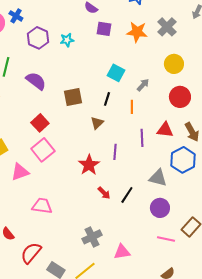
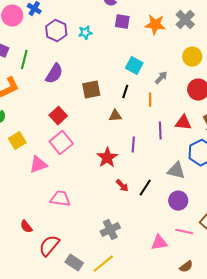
purple semicircle: (36, 81) -> (54, 74), turned 85
brown triangle: (97, 123) -> (115, 116), turned 40
pink triangle: (122, 252) -> (159, 243), moved

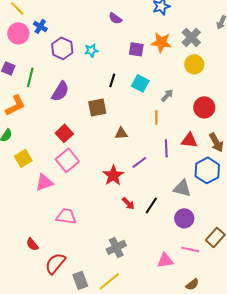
purple square: (122, 22) -> (136, 49), moved
yellow circle: (192, 57) -> (194, 64), moved
black line: (125, 92) -> (112, 80), moved
purple line: (133, 145) -> (139, 162), turned 49
gray rectangle: (74, 263) -> (80, 280), turned 36

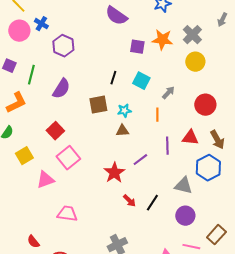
purple semicircle: (115, 18) -> (116, 16), size x1.6
cyan star: (91, 50) -> (124, 111), moved
red square: (64, 133) -> (55, 131), moved

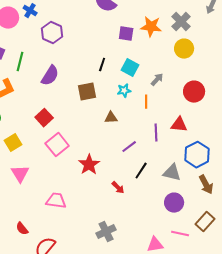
cyan star: (124, 111) -> (124, 91), moved
brown arrow: (217, 140) -> (206, 185), moved
red star: (114, 173) -> (89, 165), moved
pink triangle: (45, 180) -> (20, 174), moved, turned -42
black line: (152, 203) -> (141, 171), moved

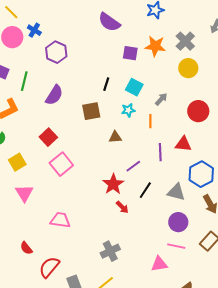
red star: (89, 165) -> (113, 184), moved
pink line: (180, 234) -> (176, 246), moved

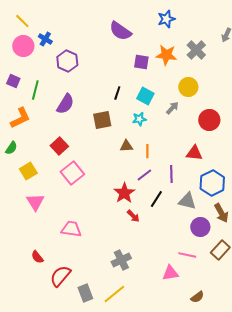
yellow circle: (188, 68) -> (188, 87), moved
orange line: (150, 121) -> (147, 151), moved
purple line: (160, 152) -> (171, 174), moved
purple circle: (178, 222) -> (200, 227), moved

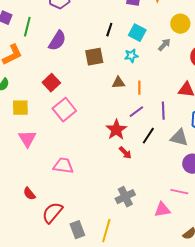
yellow square: (28, 171) -> (20, 108), turned 30
gray cross: (121, 260) -> (125, 197), moved
yellow line: (114, 294) -> (106, 231), turned -35

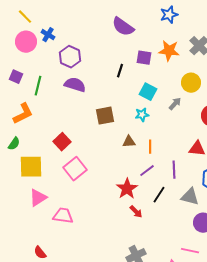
black line: (109, 30) -> (120, 71), moved
purple semicircle: (57, 41) -> (75, 85), moved, turned -105
yellow square: (20, 108) -> (31, 167), size x1.4
pink triangle: (27, 139) -> (38, 198), turned 30
pink trapezoid: (63, 166) -> (63, 216), moved

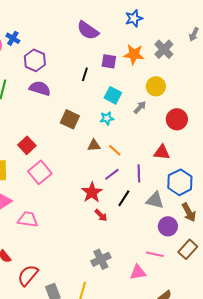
brown square: (105, 116) -> (70, 119), turned 36
orange line: (150, 147) -> (115, 150), turned -48

